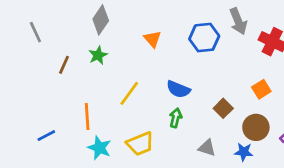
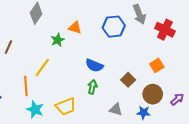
orange triangle: (152, 39) -> (75, 28), turned -32
green star: (98, 55) -> (58, 40), moved
yellow line: (129, 93) -> (42, 68), moved

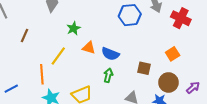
orange triangle: (75, 28) -> (89, 48), moved
brown square: (128, 80) -> (144, 68), turned -32

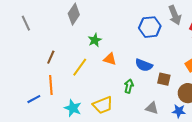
brown line: (25, 36) -> (51, 57), moved
blue semicircle: (110, 54) -> (144, 65), moved
orange line: (42, 74) -> (51, 85), moved

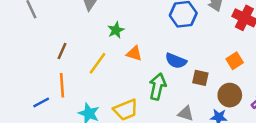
green arrow: (129, 86) -> (158, 86), size x1.5

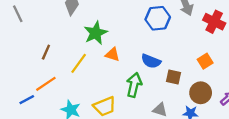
green star: (116, 30) -> (96, 33), size x1.5
orange line: (62, 85) -> (46, 84), turned 60

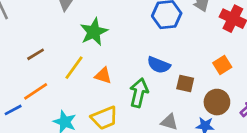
brown line: (46, 52) -> (36, 54), turned 35
orange triangle: (113, 54) -> (103, 76), moved

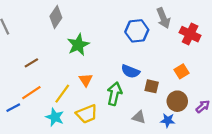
yellow line: (74, 68) -> (62, 94), moved
orange triangle: (103, 76) -> (86, 80), turned 40

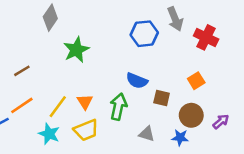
orange triangle: (86, 80) -> (85, 102), moved

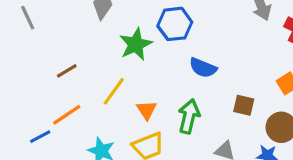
blue hexagon: (144, 34) -> (175, 24), moved
blue semicircle: (137, 81) -> (203, 68), moved
yellow line: (58, 107) -> (114, 91), moved

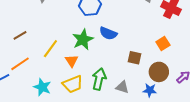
green star: (136, 44) -> (83, 39), moved
green arrow: (189, 116) -> (99, 79), moved

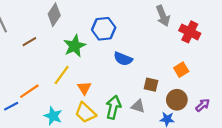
brown line: (20, 35) -> (29, 42), moved
green star: (83, 39) -> (75, 46), moved
yellow trapezoid: (73, 84) -> (85, 113), turned 65
gray triangle: (122, 87) -> (138, 106), moved

